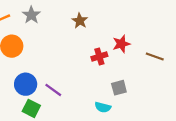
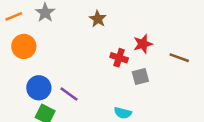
red cross: (99, 57) -> (119, 58), turned 35
gray square: (119, 88) -> (140, 77), moved

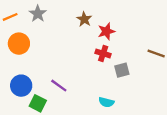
red star: (143, 44) -> (106, 31), moved
blue circle: (39, 88) -> (21, 86), moved

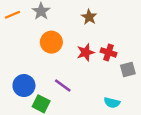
red star: (106, 31) -> (86, 52), moved
orange circle: (19, 44) -> (51, 42), moved

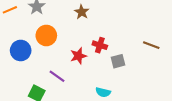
red star: (86, 52) -> (78, 56), moved
blue circle: (24, 86) -> (21, 50), moved

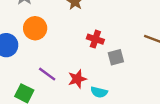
red star: (78, 56) -> (77, 79), moved

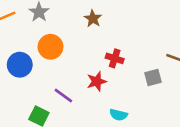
gray square: (116, 57) -> (153, 78), moved
red star: (77, 79) -> (97, 81), moved

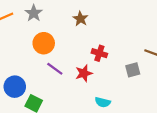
blue circle: (20, 65) -> (15, 87), moved
purple line: (63, 95) -> (55, 69), moved

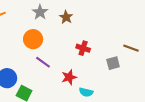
gray star: (34, 13) -> (40, 12), moved
red star: (84, 73) -> (69, 77), moved

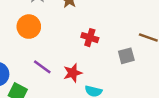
purple line: (43, 62) -> (42, 67), moved

